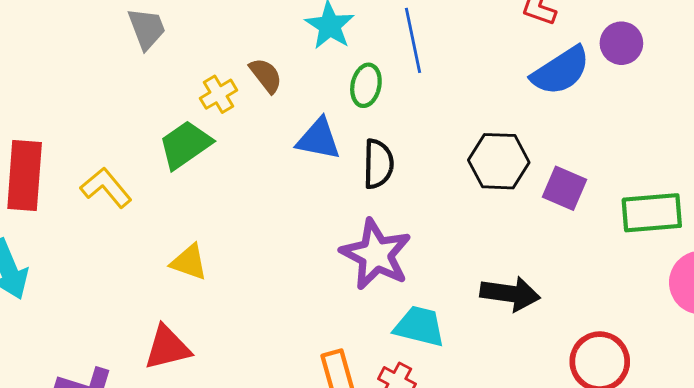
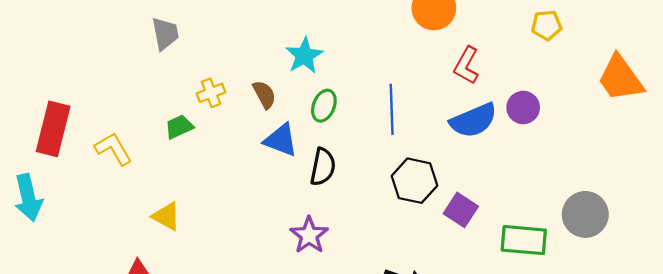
blue line: (413, 40) -> (392, 109), moved
brown semicircle: (266, 75) -> (264, 95), moved
green trapezoid: (185, 145) -> (179, 127), size x0.7
purple star: (376, 254) -> (309, 235), size x0.7

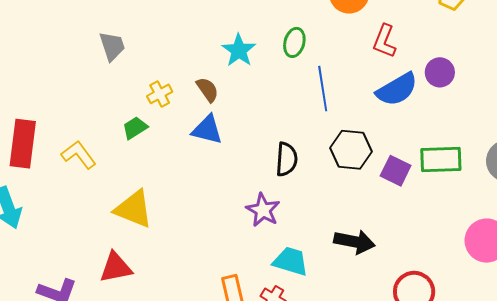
green ellipse: (324, 106) -> (294, 42), moved
blue triangle: (281, 140) -> (207, 130), moved
black semicircle: (323, 167) -> (287, 159), moved
yellow triangle: (166, 216) -> (134, 209), size x1.5
green rectangle: (524, 240) -> (441, 160), moved

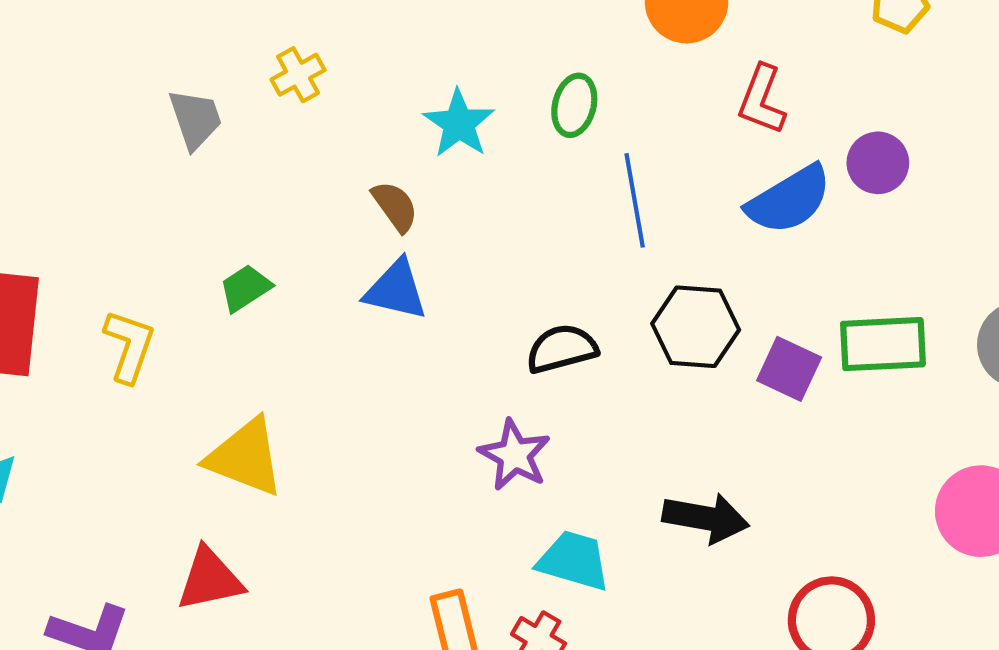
yellow cross: (160, 94) -> (298, 75), moved
yellow L-shape: (79, 155) -> (129, 346), turned 57
black semicircle: (287, 159) -> (562, 349), turned -108

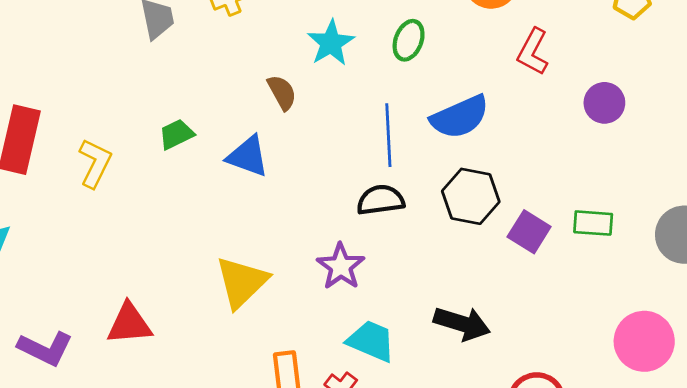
blue line: (635, 200) -> (388, 135), moved
blue semicircle: (789, 200) -> (460, 117), moved
blue triangle: (396, 290) -> (248, 156), moved
green rectangle: (883, 344) -> (593, 223), size x0.7
yellow triangle: (245, 457) -> (242, 282), moved, turned 48

